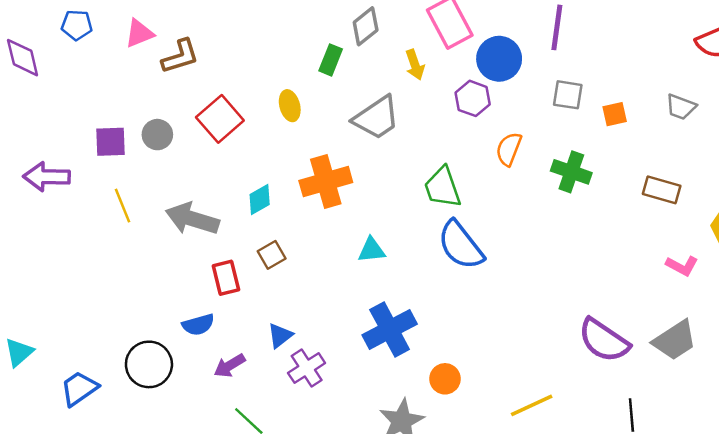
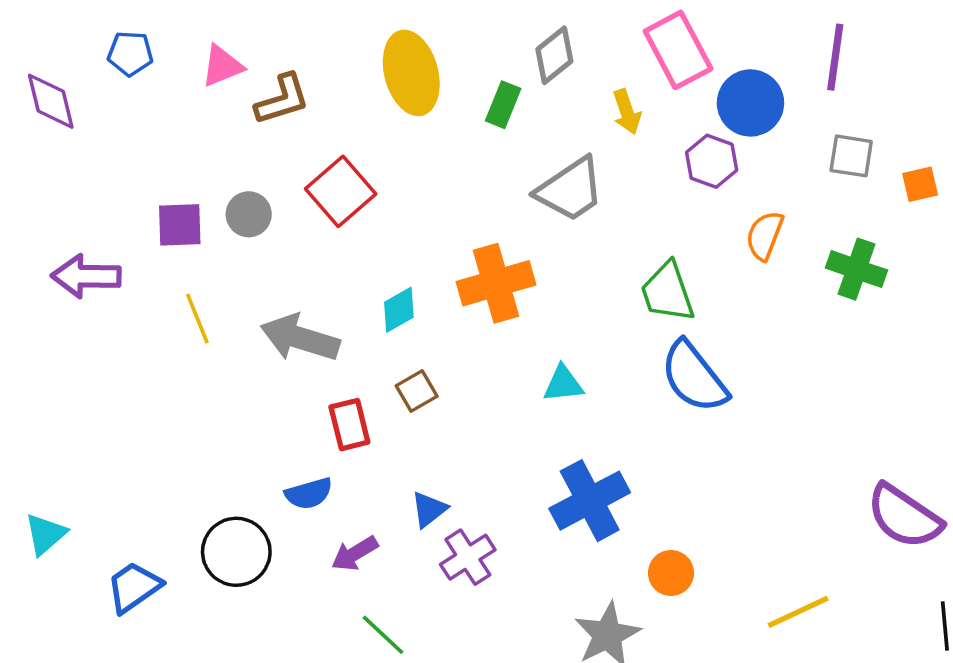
yellow ellipse: (290, 106) -> (411, 73), moved, size x1.8

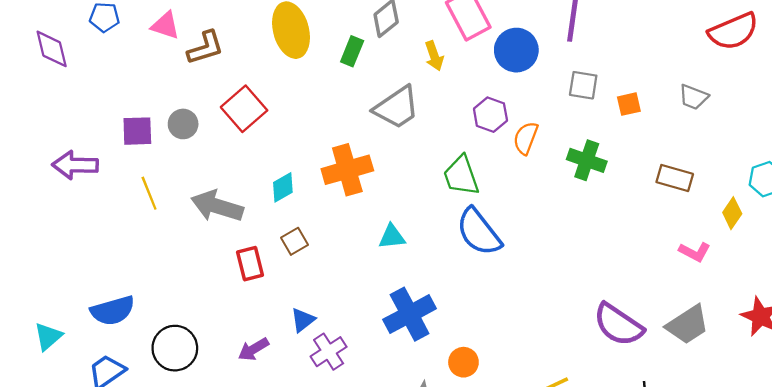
pink triangle: (222, 66) -> (165, 25), turned 40
purple hexagon: (712, 161) -> (490, 115), moved
blue semicircle: (309, 493) -> (113, 311), moved, size x1.4

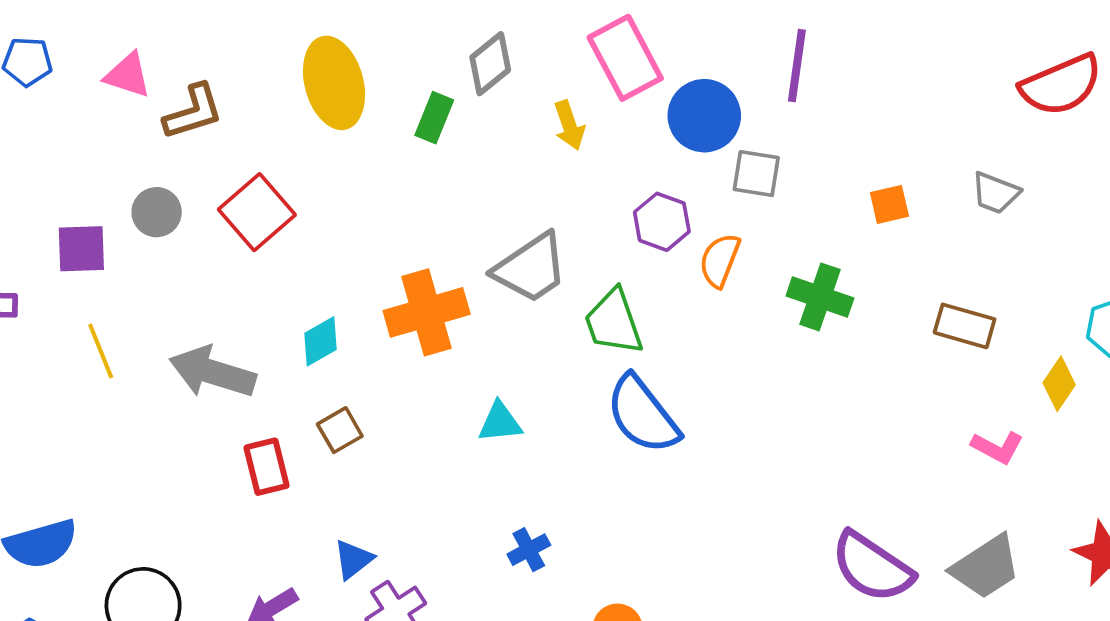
gray square: (583, 85) -> (756, 174), moved
gray trapezoid: (397, 108) -> (531, 268), moved
gray circle: (183, 124) -> (157, 212), moved
blue cross: (410, 314) -> (529, 550), size x0.5

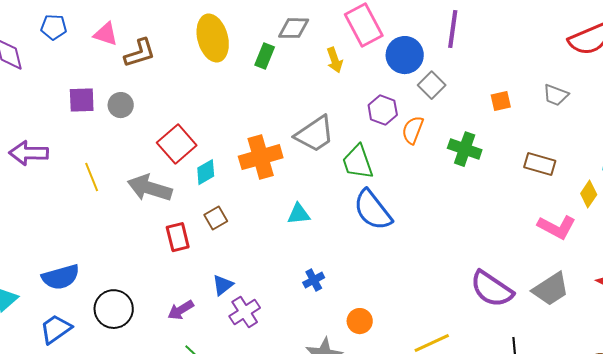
gray diamond: (490, 64) -> (294, 28), turned 40
gray square: (756, 174) -> (432, 85), turned 36
red square: (257, 212) -> (177, 144), moved
purple square: (81, 249) -> (82, 100), moved
pink L-shape: (997, 447) -> (557, 227), size x1.4

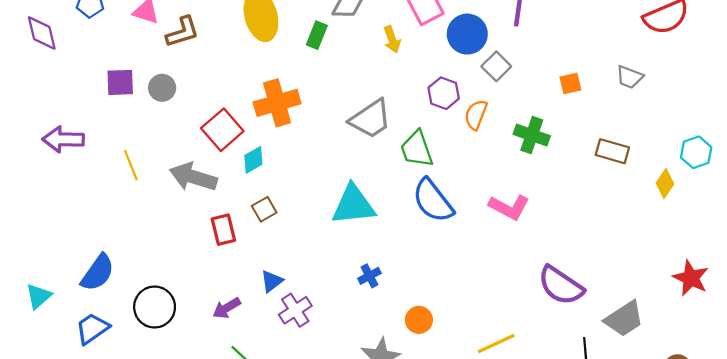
orange cross: (261, 157) -> (277, 103), moved
cyan triangle: (299, 214) -> (353, 205), size x1.8
pink L-shape: (557, 227) -> (509, 207), moved
blue semicircle: (61, 277) -> (98, 273), turned -39
gray trapezoid: (551, 289) -> (624, 319), moved

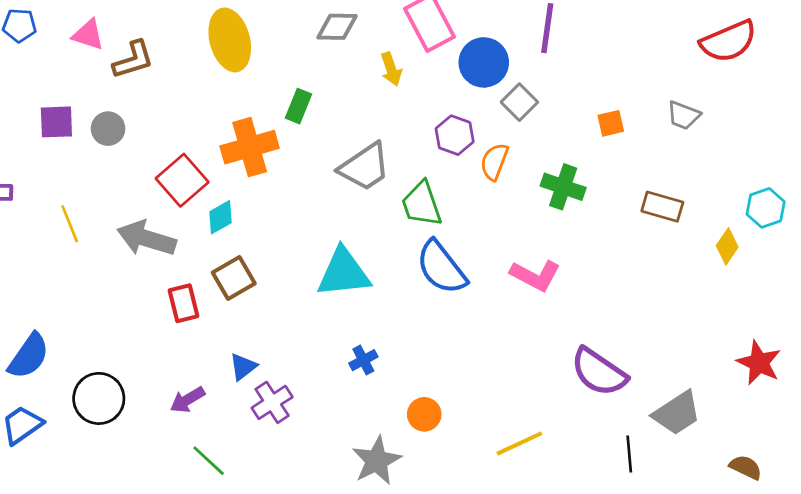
green rectangle: (317, 35) -> (299, 106), moved
brown square: (264, 209) -> (234, 278), size x1.4

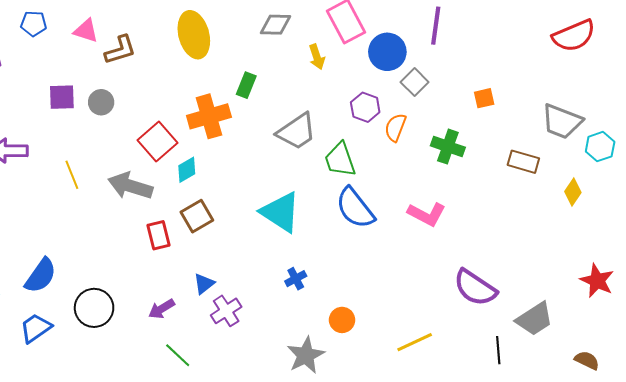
gray trapezoid: (684, 115) -> (562, 121), moved, size x1.6
cyan hexagon: (766, 208) -> (600, 147), moved
cyan triangle: (344, 273) -> (281, 212), turned 39

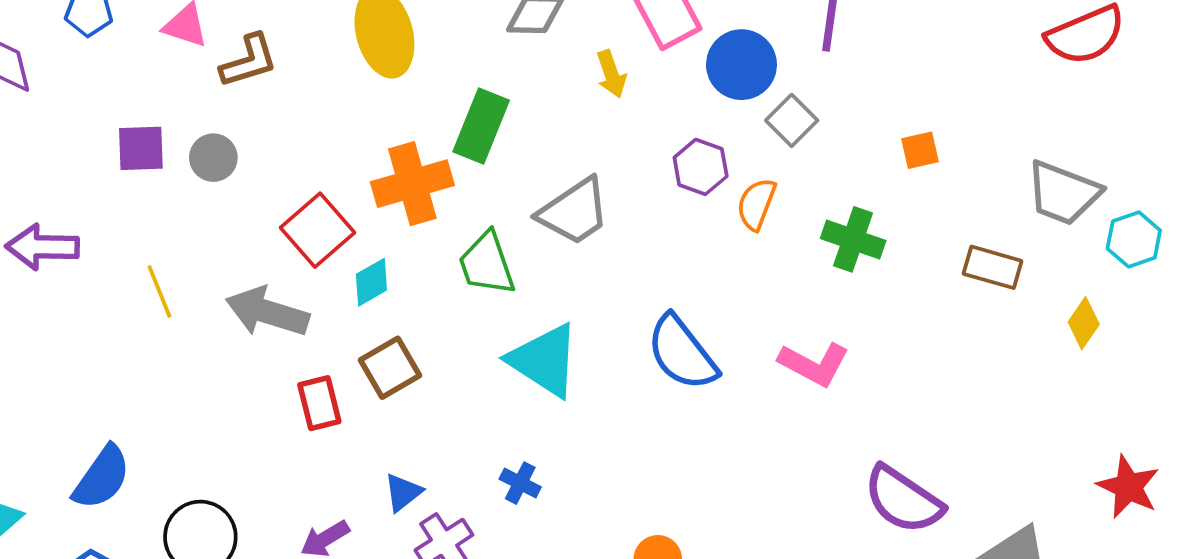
green rectangle: (246, 85) -> (481, 126), size x1.5
green trapezoid: (340, 160) -> (487, 264), moved
blue cross: (296, 279) -> (520, 483), moved, turned -35

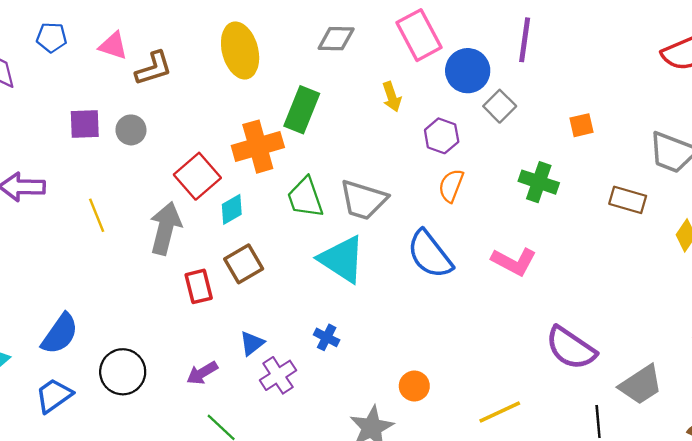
yellow arrow: (611, 74) -> (392, 97), moved
orange semicircle: (756, 204) -> (451, 186), moved
gray trapezoid: (574, 212) -> (363, 200), moved, turned 51
gray arrow: (267, 312) -> (165, 228), turned 87

